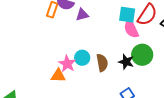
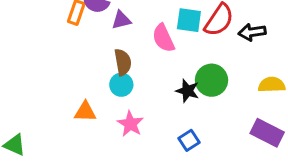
pink semicircle: (131, 29) -> (163, 38), moved
brown semicircle: (102, 63) -> (123, 62), moved
pink star: (67, 64) -> (130, 124), moved

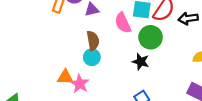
green circle: (212, 80) -> (151, 37), moved
pink star: (130, 124) -> (80, 84), moved

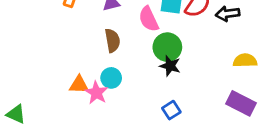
green circle: (151, 37) -> (167, 47), moved
cyan circle: (92, 57) -> (111, 78), moved

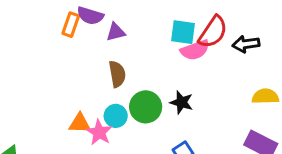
pink semicircle: (149, 19) -> (195, 50), moved, turned -85
green circle: (167, 47) -> (146, 107), moved

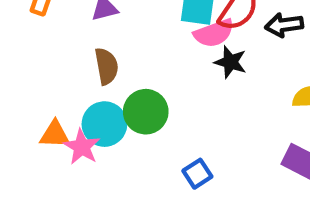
black star: (182, 102) -> (230, 62), moved
cyan circle: (116, 116) -> (104, 124), size x1.4

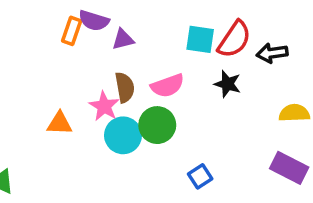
pink semicircle: (214, 33) -> (168, 86), moved
orange triangle: (55, 134) -> (60, 123), moved
pink star: (82, 147) -> (104, 106), moved

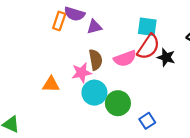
red semicircle: (234, 39) -> (148, 47), moved
pink star: (104, 106) -> (82, 73), turned 30
green circle: (157, 125) -> (118, 103), moved

